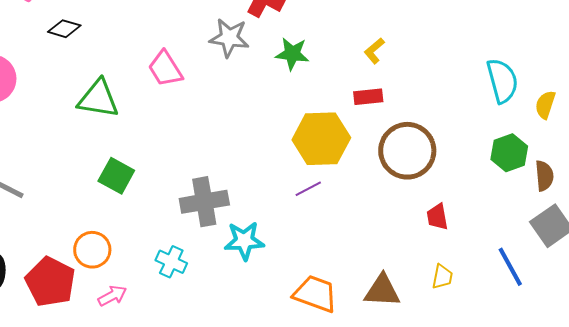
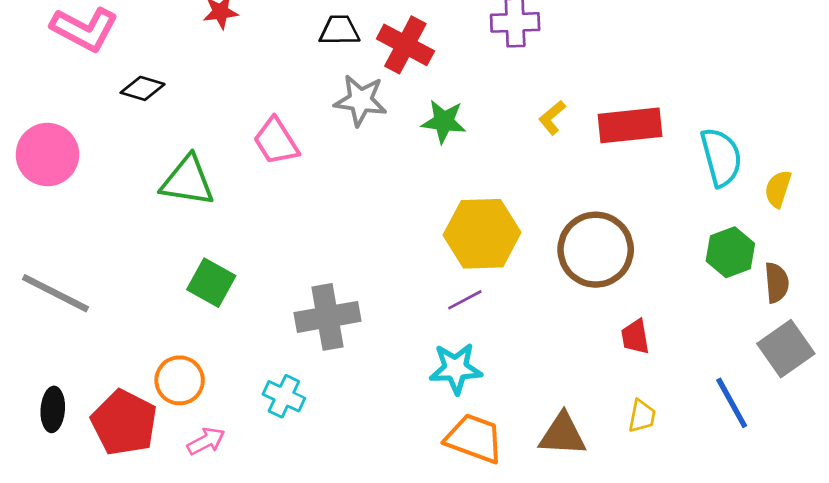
red rectangle: (368, 97) -> (630, 125), moved, size x1.6
cyan star: (244, 241) -> (456, 368), moved

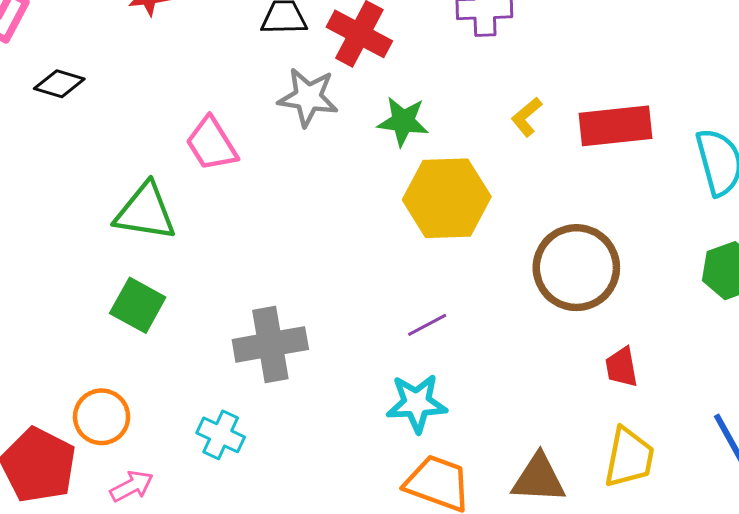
green triangle: (187, 181) -> (145, 212), moved
yellow hexagon: (482, 234) -> (447, 198), moved
yellow trapezoid: (642, 416) -> (629, 458), size x1.6

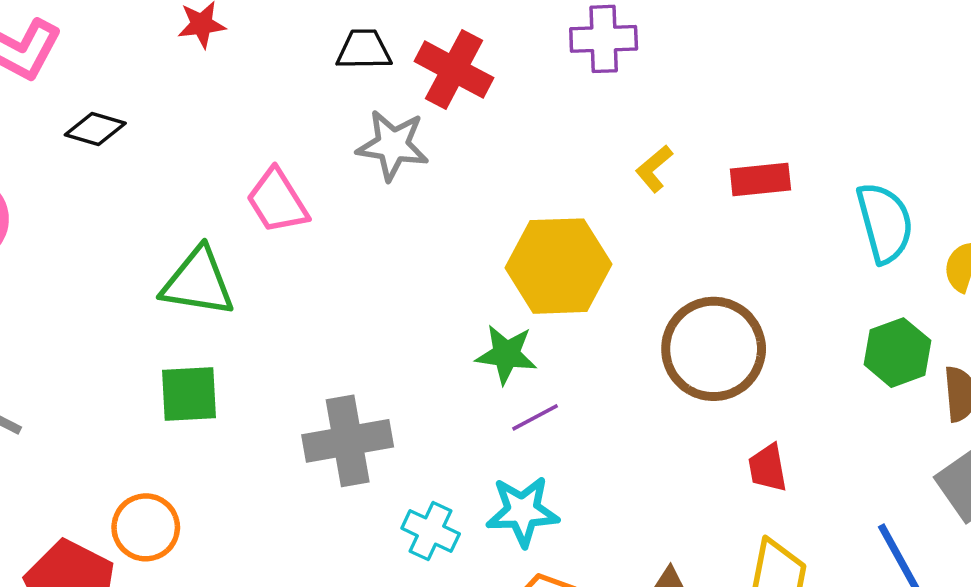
green star: (403, 121) -> (506, 354), moved
red rectangle: (616, 126) -> (760, 179), size x0.7
green square: (138, 305) -> (189, 394), turned -32
cyan cross: (221, 435) -> (431, 531), moved

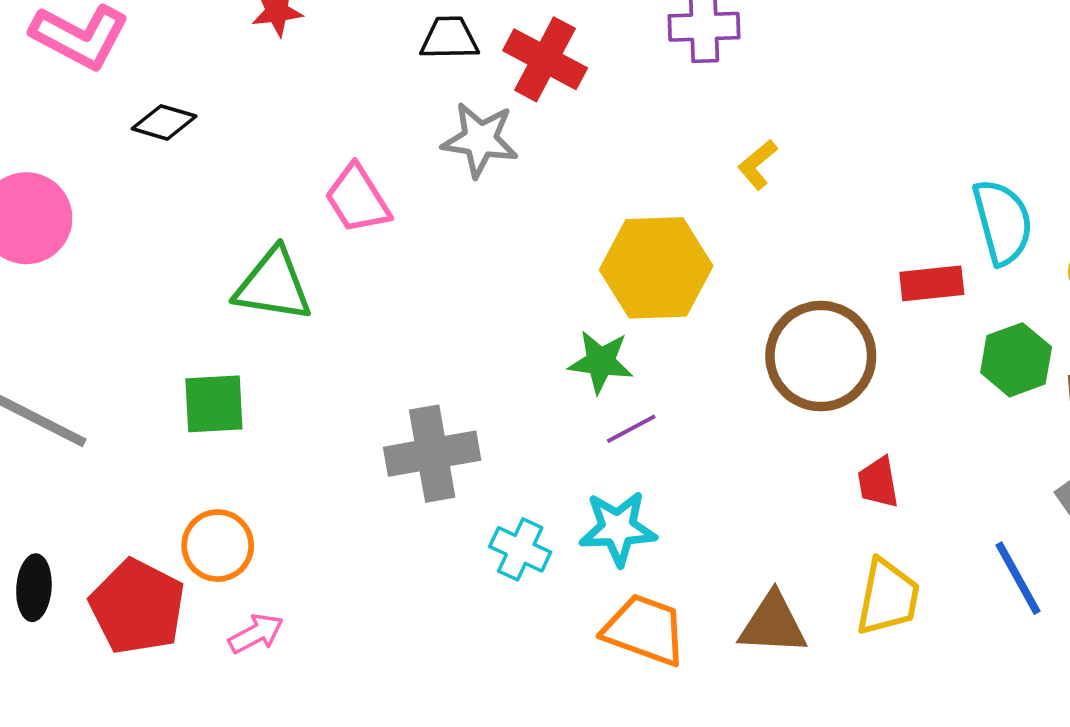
red rectangle: (760, 179) -> (932, 283), moved
green square: (189, 394) -> (214, 404), moved

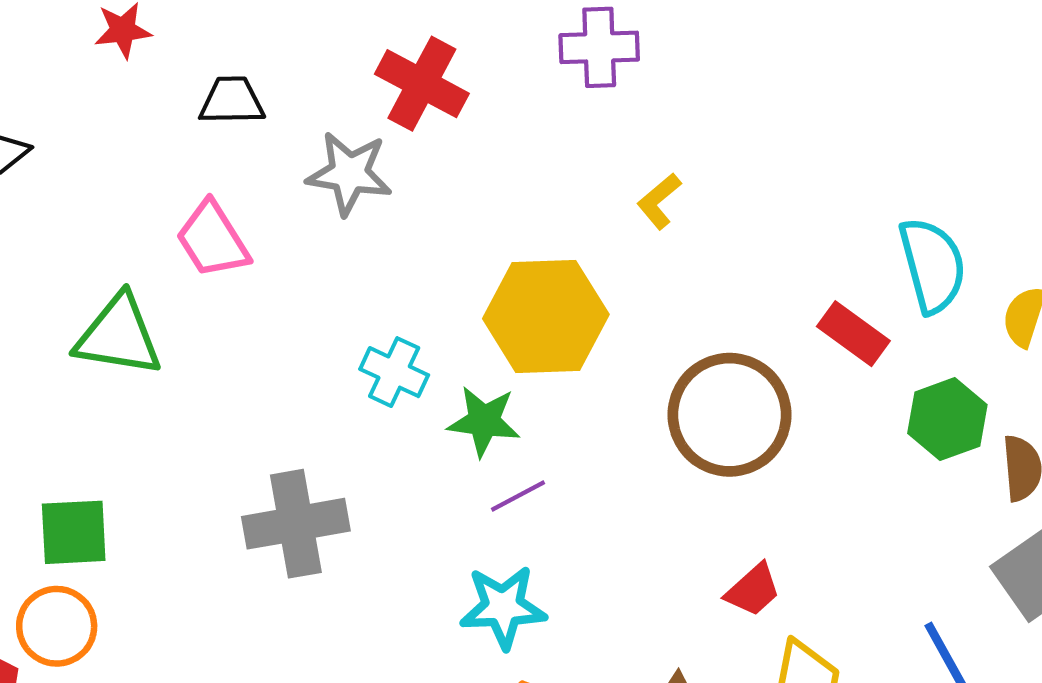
black trapezoid: (449, 38) -> (232, 101), moved
red rectangle: (932, 283) -> (853, 334), turned 42
green square: (214, 404) -> (74, 532), moved
red trapezoid: (878, 482) -> (753, 590), moved, turned -122
cyan cross: (520, 549) -> (394, 372), moved

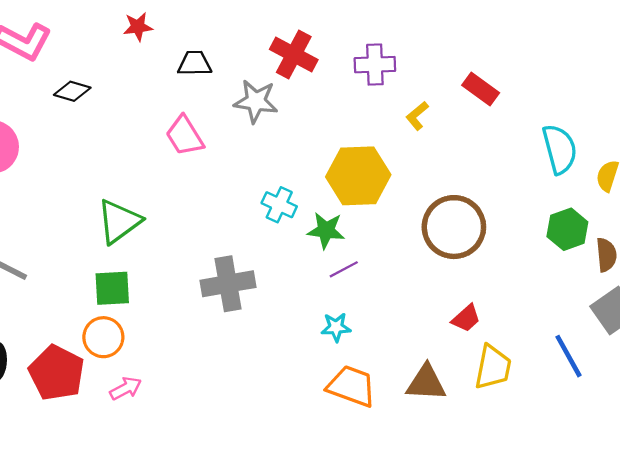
purple cross: (599, 47) -> (375, 65), moved
red rectangle: (853, 334) -> (481, 89), moved
green triangle: (119, 336) -> (119, 221), moved, turned -45
cyan star: (503, 607) -> (336, 327), size x0.7

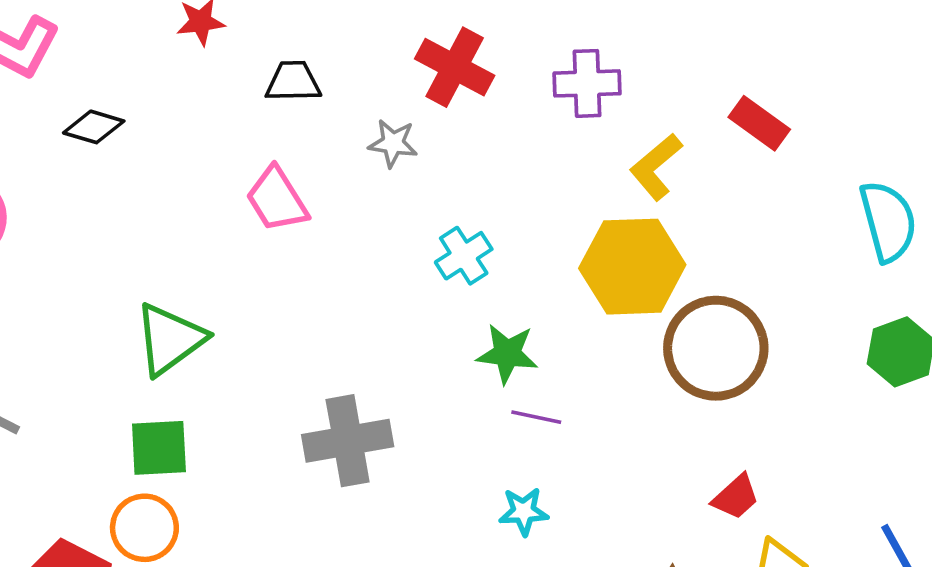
gray star: (256, 101) -> (393, 143), size x0.7
yellow L-shape: (417, 116) -> (656, 167), size x1.4
yellow hexagon: (358, 176) -> (632, 267), moved
cyan cross: (279, 205) -> (464, 256), moved, turned 32
purple line: (344, 269) -> (536, 417), turned 40

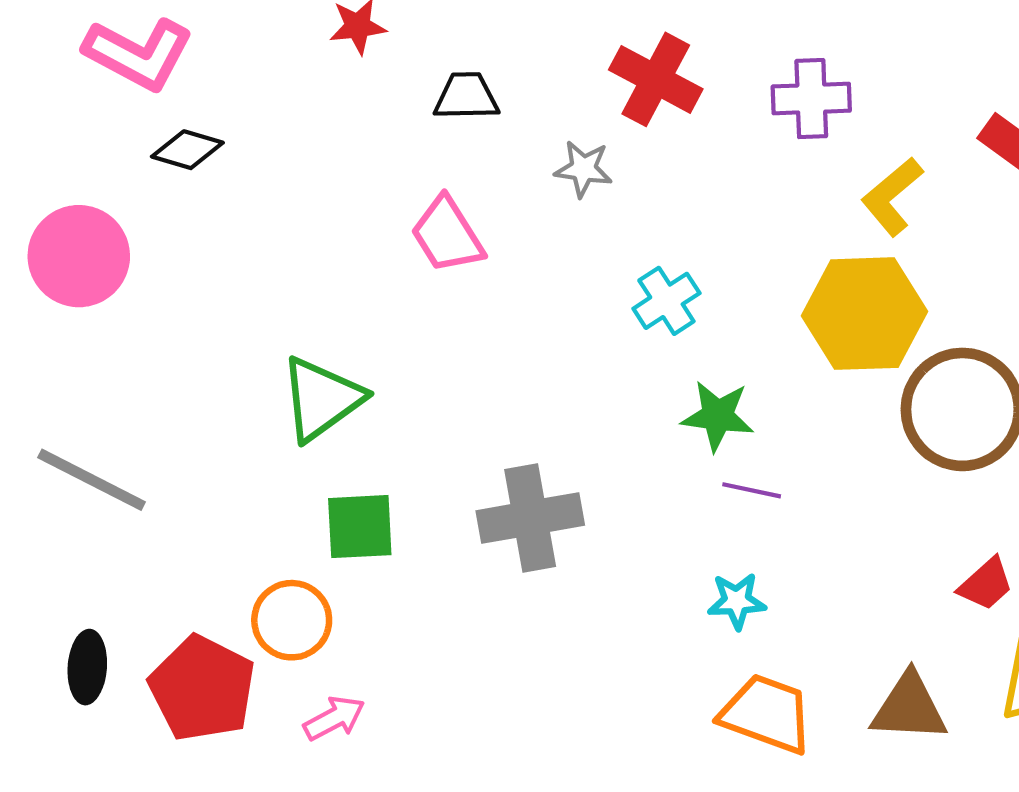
black diamond: (94, 127) -> (187, 150), moved
green square: (159, 448) -> (360, 527), moved

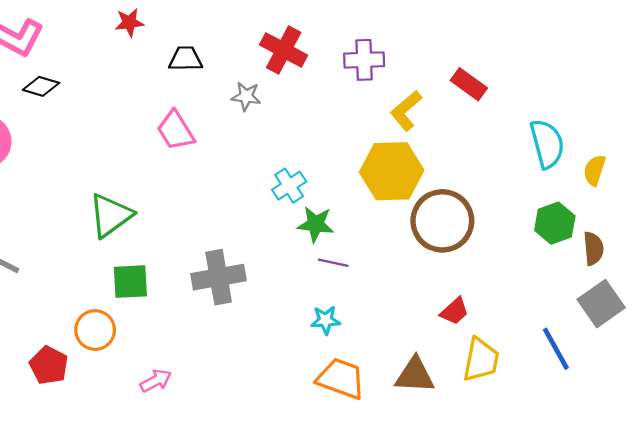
cyan cross: (666, 301) -> (289, 186), moved
red pentagon: (202, 688) -> (49, 365), size x0.7
pink arrow: (334, 718) -> (156, 381), moved

